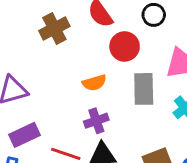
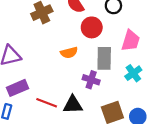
purple cross: (96, 121) -> (91, 80), moved, turned 35

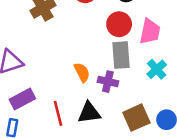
red circle: (92, 27) -> (119, 24), moved
orange semicircle: (69, 53) -> (82, 72), moved, turned -98
red line: (47, 103) -> (58, 113), turned 60

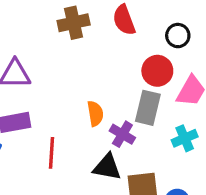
black triangle: (89, 113) -> (107, 167), moved

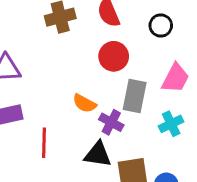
red circle: (157, 71) -> (114, 56), moved
orange semicircle: (95, 113) -> (84, 103), turned 130

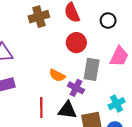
cyan cross: (171, 124) -> (116, 104), moved
red line: (44, 143) -> (41, 108), moved

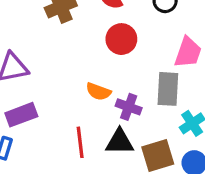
gray rectangle: (92, 69) -> (168, 89), moved

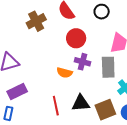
purple cross: (129, 107) -> (83, 62), moved

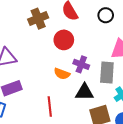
red circle: (76, 38) -> (64, 40), moved
black triangle: (81, 103) -> (84, 92), moved

